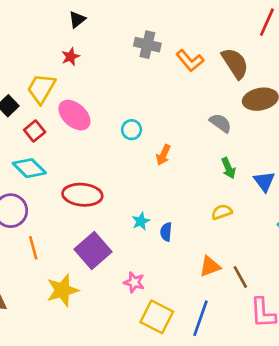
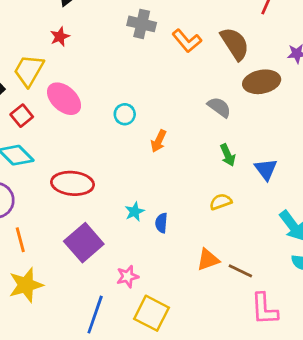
brown line: (240, 277) -> (240, 271), turned -35
pink star: (134, 282) -> (128, 276), turned -30
yellow star: (62, 290) -> (26, 285), moved
blue line: (201, 318) -> (95, 315), moved

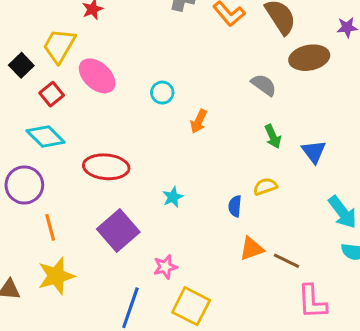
blue semicircle: (161, 223) -> (235, 206), moved

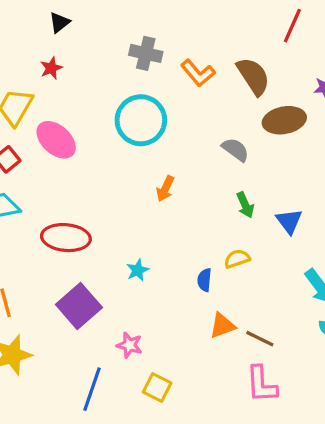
cyan circle: (162, 93) -> (141, 120), moved, size x2.0
pink star: (165, 267) -> (129, 345), turned 30
pink L-shape: (312, 302) -> (261, 384), moved
yellow square: (191, 306) -> (157, 388), size x0.7

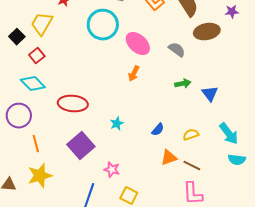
cyan circle: (141, 120) -> (103, 25), moved
pink ellipse: (56, 140) -> (138, 44), moved
green arrow: (245, 205) -> (183, 84), turned -77
yellow semicircle: (237, 259) -> (191, 135), moved
blue semicircle: (204, 280) -> (158, 130), turned -144

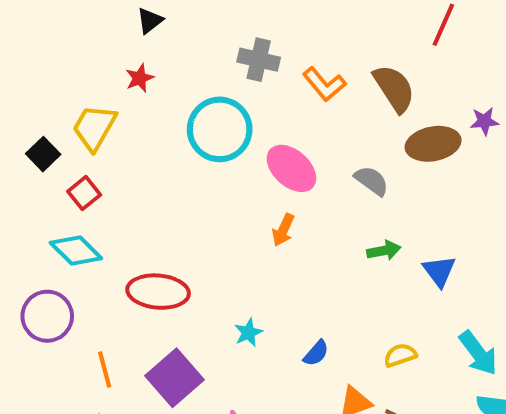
purple star: (232, 12) -> (484, 121), moved
blue semicircle: (158, 130) -> (316, 353), moved
orange line: (36, 144) -> (105, 370), moved

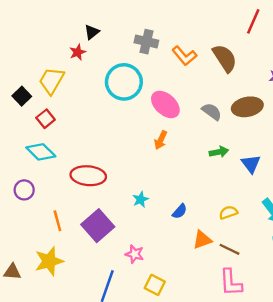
black triangle: (150, 21) -> (92, 32), moved
brown ellipse: (433, 144) -> (247, 107), moved
purple circle: (47, 316) -> (24, 190), size x0.7

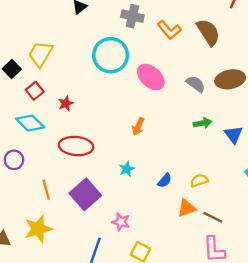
red star: (78, 52) -> (66, 103), moved
orange arrow: (161, 140) -> (138, 126), moved
yellow semicircle: (228, 212) -> (199, 181), moved

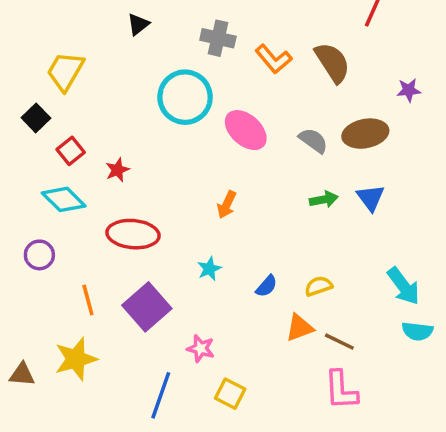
yellow trapezoid: (40, 54) -> (65, 71), moved
blue triangle: (234, 135) -> (371, 198), moved

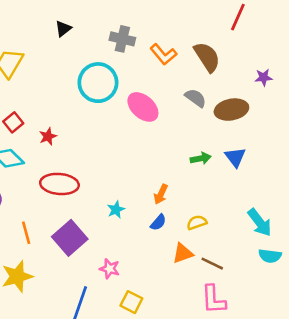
gray semicircle: (313, 140) -> (196, 98), moved
orange arrow: (227, 205) -> (161, 194), moved

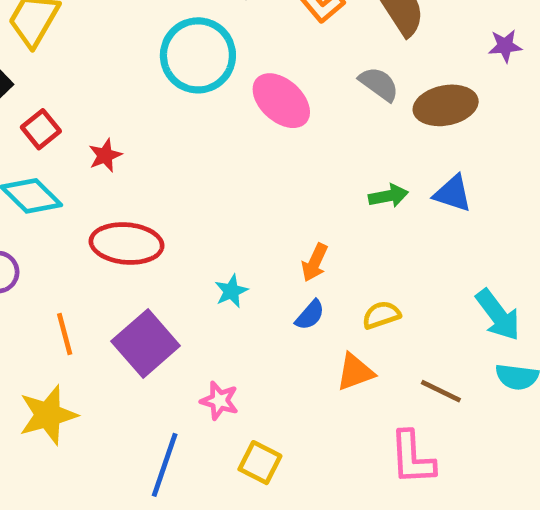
blue triangle: (235, 157) -> (453, 194), turned -35
brown line: (212, 264) -> (441, 391), moved

